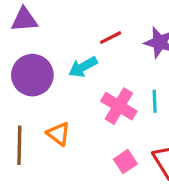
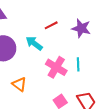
cyan arrow: (83, 67) -> (34, 43), turned 66

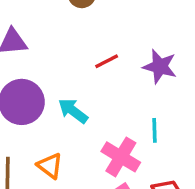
cyan arrow: (34, 43) -> (73, 111), moved
pink cross: (56, 67) -> (121, 157), moved

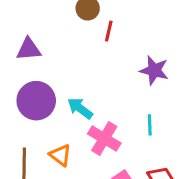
red line: (107, 61) -> (109, 31), moved, turned -50
pink cross: (121, 157) -> (104, 138), moved

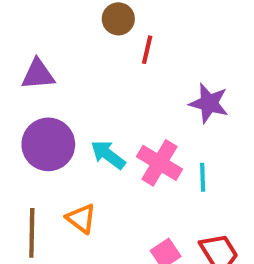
pink cross: (104, 138) -> (159, 163), moved

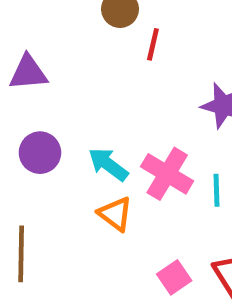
purple circle: (48, 144) -> (40, 153), size x0.7
orange triangle: (81, 218) -> (115, 214), moved

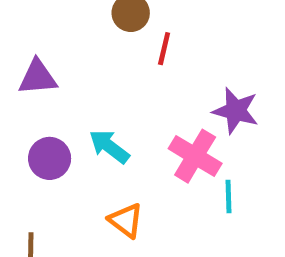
cyan arrow: (108, 164) -> (109, 146), moved
pink cross: (167, 174) -> (195, 156), moved

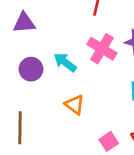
pink cross: (195, 156) -> (102, 49), moved

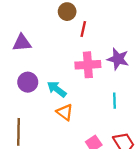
pink cross: (102, 49) -> (88, 65), turned -35
cyan arrow: (65, 62) -> (57, 89), moved

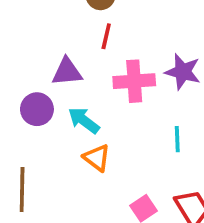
red line: (83, 29) -> (106, 36), moved
purple triangle: (22, 43) -> (67, 72), moved

